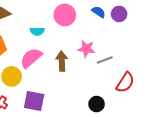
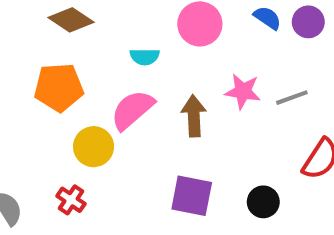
gray line: (105, 60) -> (292, 98), moved
purple square: (34, 101) -> (192, 196), moved

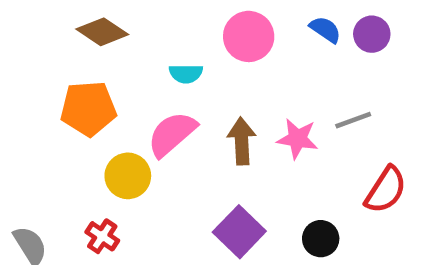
pink star: (243, 91) -> (297, 139), moved
purple square: (192, 196) -> (239, 232), turned 33

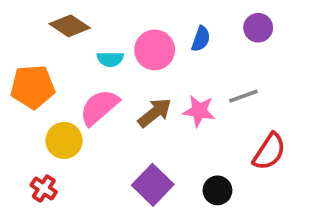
blue semicircle: (325, 29) -> (201, 39), moved, turned 75
brown diamond: (102, 32) -> (70, 26), moved
pink circle: (249, 36) -> (155, 50), moved
brown arrow: (242, 141) -> (155, 113), turned 54

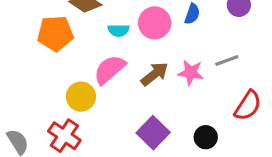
orange pentagon: (33, 87) -> (55, 33), moved
red cross: (44, 189) -> (64, 136), size x1.5

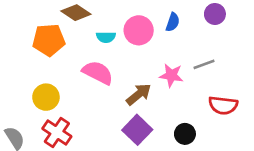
pink semicircle: (110, 70) -> (98, 73), turned 68
brown arrow: (155, 74) -> (139, 94), moved
yellow circle: (81, 97) -> (46, 97), moved
red semicircle: (248, 106) -> (223, 105), turned 64

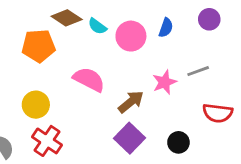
cyan semicircle: (106, 37) -> (97, 26), moved, turned 36
pink star: (171, 75) -> (164, 82), turned -30

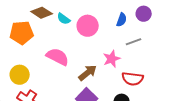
blue semicircle: (166, 28) -> (122, 20), moved
gray line: (198, 71) -> (134, 42), moved
red semicircle: (218, 113) -> (133, 79), moved

